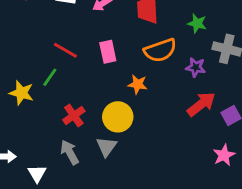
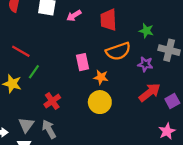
red line: (65, 50) -> (21, 51), moved
pink rectangle: (108, 52) -> (83, 62), moved
yellow circle: (118, 117) -> (100, 102), moved
gray triangle: (106, 147) -> (26, 125), moved

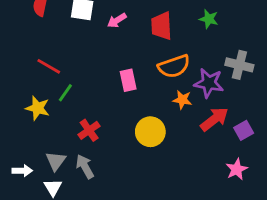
green star: (146, 31) -> (209, 19), moved
purple star: (145, 64) -> (209, 83), size x1.5
orange star: (101, 77) -> (182, 100), moved

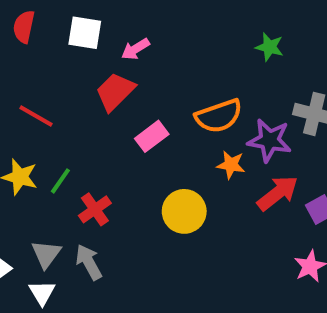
red trapezoid: (161, 26) -> (115, 92), moved, turned 48
pink rectangle: (128, 80) -> (152, 136), turned 65
green line: (65, 93) -> (60, 181), moved

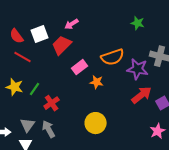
red semicircle: (24, 27) -> (17, 36), moved, turned -49
white square: (85, 33) -> (40, 34), moved, turned -30
orange star: (231, 165) -> (97, 82), moved
yellow circle: (184, 211) -> (96, 123), moved

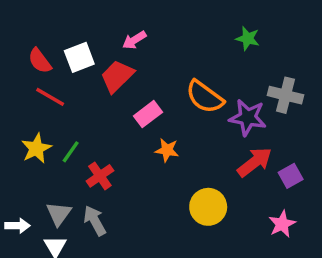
orange semicircle: (113, 57) -> (205, 97), turned 55
orange star: (97, 82) -> (167, 150), moved
yellow star: (15, 87) -> (36, 148), turned 30
yellow circle: (96, 123) -> (208, 207), moved

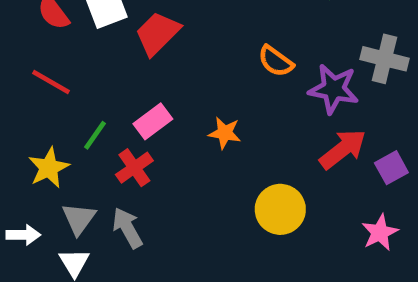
red line: (50, 97) -> (51, 82), moved
orange semicircle: (205, 97) -> (276, 61), size x0.7
pink rectangle: (148, 114) -> (153, 121), moved
yellow star: (36, 148) -> (49, 168), moved

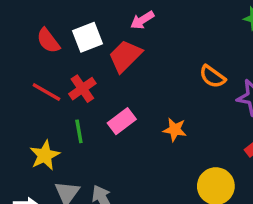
green line: (95, 135) -> (79, 131), turned -45
red cross: (134, 168) -> (82, 89), moved

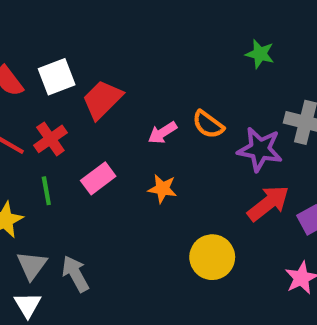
pink arrow: (142, 20) -> (162, 133), moved

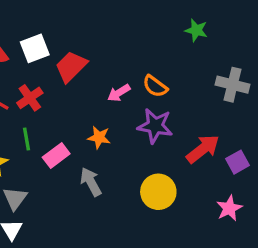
purple star: (260, 149) -> (155, 126), moved
pink rectangle: (98, 178) -> (56, 156), moved
orange star: (162, 189) -> (99, 137), moved
gray arrow: (75, 274) -> (91, 182), moved

